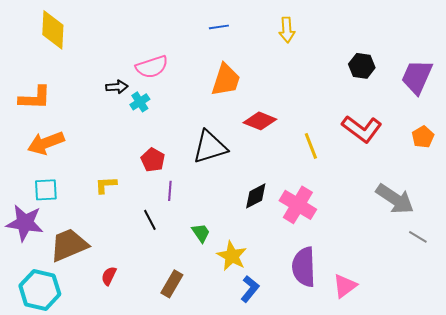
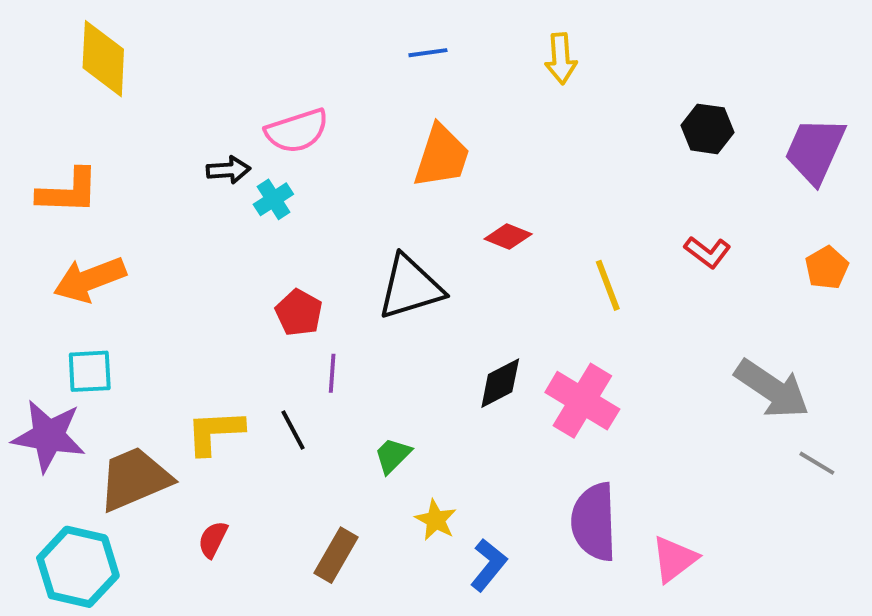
red diamond: (260, 121) -> (508, 236), size x0.7
red L-shape: (362, 129) -> (707, 252), size x0.6
yellow L-shape: (106, 185) -> (215, 432), moved, size x1.4
green trapezoid: (201, 233) -> (393, 455), turned -100
yellow star: (232, 256) -> (436, 520), moved, size x0.7

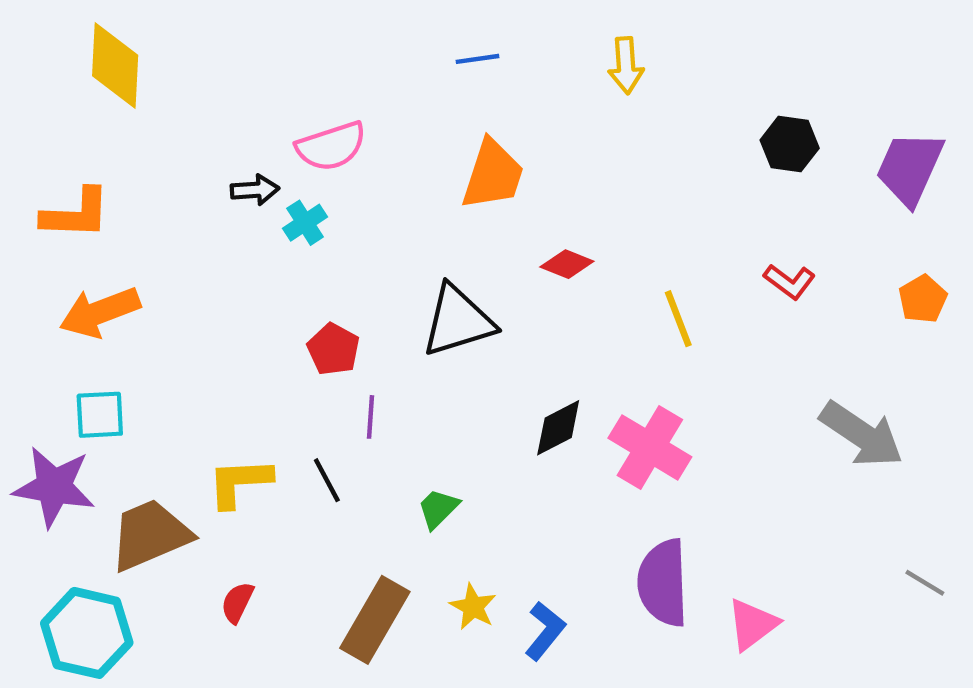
gray line: (817, 463) -> (925, 583), moved
yellow star: (436, 520) -> (473, 607), moved
brown rectangle: (336, 555) -> (375, 620), size x1.4

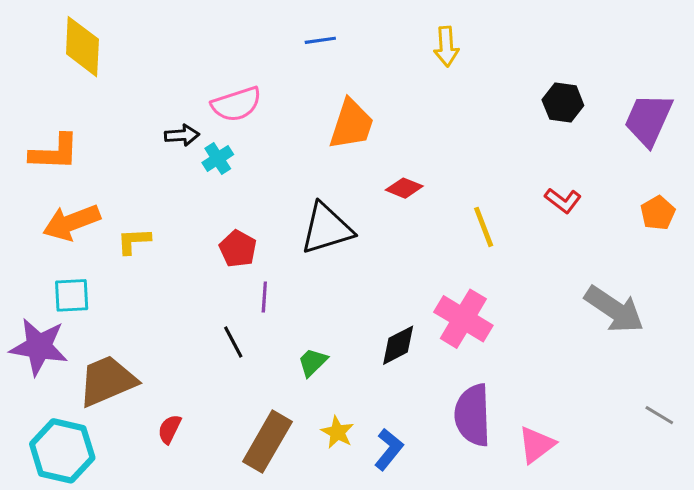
blue line: (477, 59) -> (320, 40), moved
black diamond: (558, 428) -> (398, 345), moved
yellow L-shape: (240, 482) -> (134, 241), moved, size x0.7

